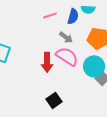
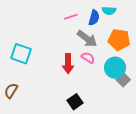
gray arrow: (66, 37) -> (87, 39), size x1.5
pink semicircle: (67, 56) -> (88, 58), size x0.6

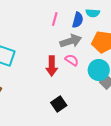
pink line: (71, 17) -> (55, 19), turned -56
gray arrow: (87, 39) -> (71, 41), turned -55

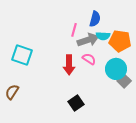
cyan semicircle: (93, 13) -> (103, 36), moved
pink line: (55, 19) -> (74, 30), moved

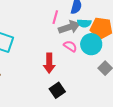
red arrow: (69, 65) -> (49, 63), moved
cyan circle: (116, 69) -> (91, 44), moved

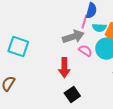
pink line: (55, 17) -> (84, 22), moved
gray arrow: (69, 27) -> (73, 37), moved

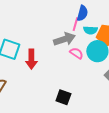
red arrow: (64, 68) -> (31, 59), moved
black square: (72, 95) -> (63, 97), turned -35

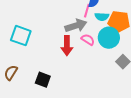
red arrow: (31, 59) -> (67, 46), moved
black square: (63, 97) -> (43, 80), moved

